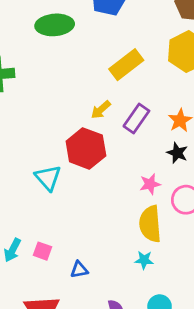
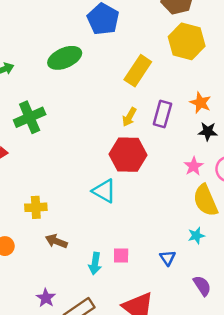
cyan star: (144, 260) -> (196, 236), moved
blue triangle: (79, 270) -> (168, 258), moved, turned -35

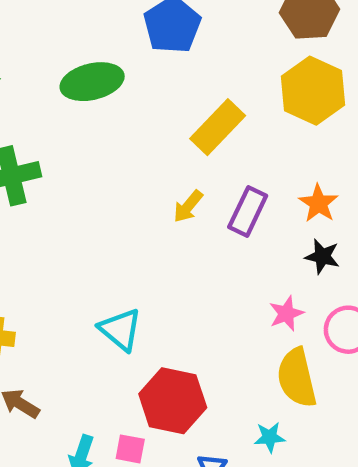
red hexagon: (128, 155) -> (173, 401), moved

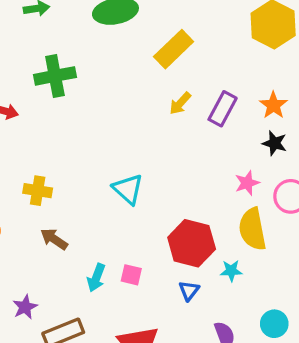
yellow rectangle: (218, 127) -> (174, 49), moved
red hexagon: (173, 401) -> (192, 243), moved

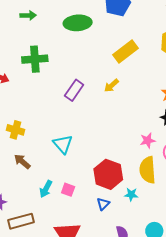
yellow rectangle: (174, 49) -> (125, 51), moved
purple rectangle: (223, 109) -> (74, 90), moved
cyan triangle: (128, 189) -> (63, 144), moved

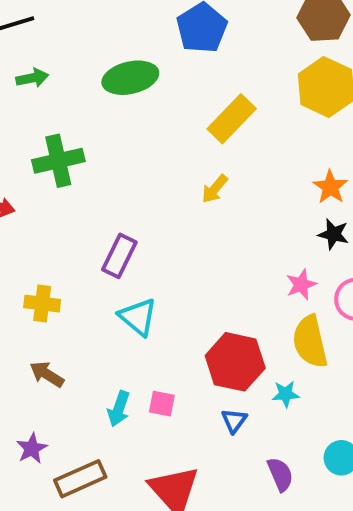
purple rectangle: (74, 90) -> (119, 256), moved
brown arrow: (22, 161) -> (47, 374), moved

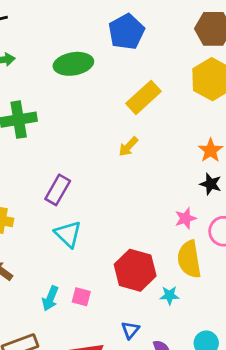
blue triangle: (234, 421) -> (130, 330), moved

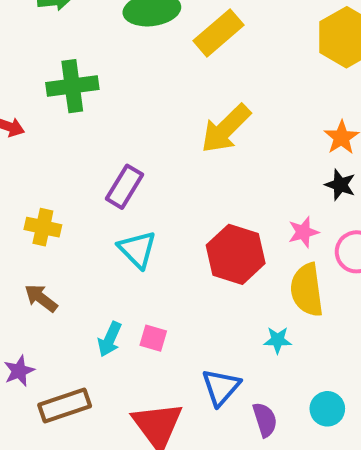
yellow rectangle: (143, 97) -> (219, 33), moved
yellow arrow: (128, 147) -> (226, 129), size x1.8
red hexagon: (135, 270) -> (236, 254), moved
blue triangle: (130, 330) -> (221, 387), size x1.5

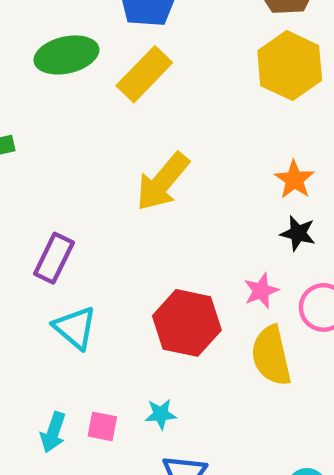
cyan star: (278, 340) -> (161, 414), moved

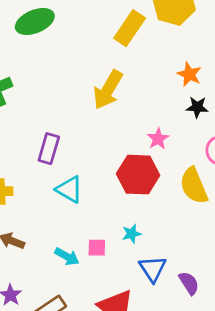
yellow rectangle: (144, 74) -> (130, 28), moved
pink star: (261, 291) -> (158, 139), moved
cyan arrow: (53, 432) -> (67, 257), turned -70

